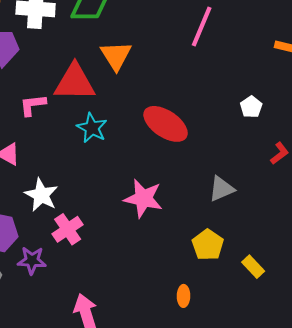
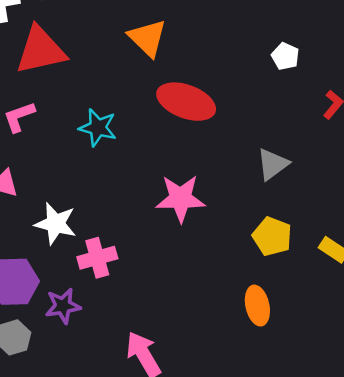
orange triangle: (116, 56) -> (147, 38), moved
red triangle: (75, 82) -> (41, 50), moved
pink cross: (68, 229) -> (97, 258), turned 32
orange ellipse: (183, 296) -> (257, 306), size x1.4

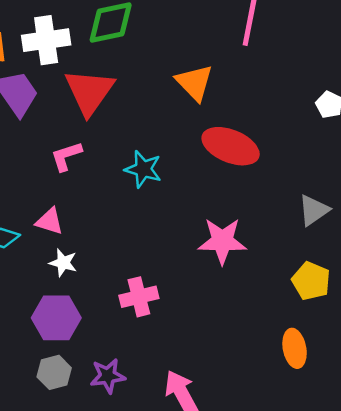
red triangle: (41, 50) -> (89, 92), turned -44
white star: (56, 224) -> (63, 263), moved, size x0.7
purple star: (63, 306) -> (108, 376), moved

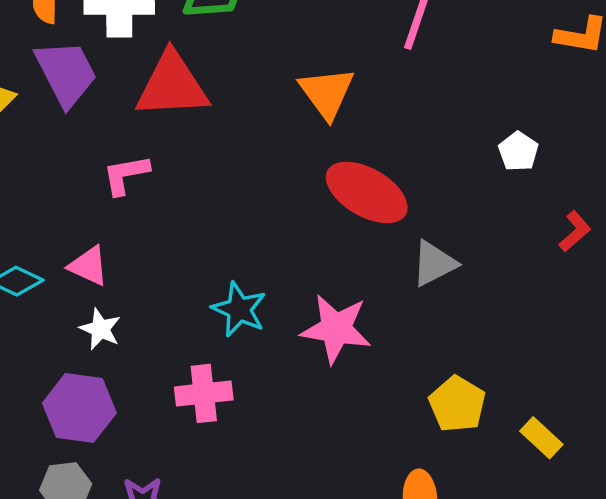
red triangle: (89, 92) -> (172, 85), turned 44
cyan star: (143, 169) -> (239, 309), moved
gray triangle: (314, 210) -> (434, 264), moved

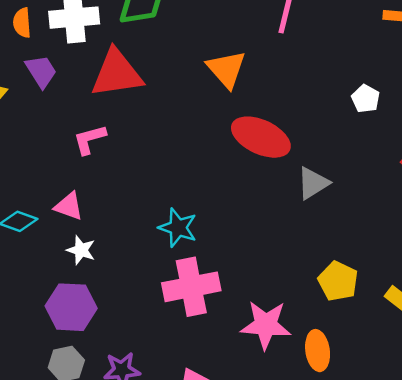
purple trapezoid: (66, 73) -> (41, 71), size x0.7
pink star: (336, 329) -> (266, 325), moved
pink cross: (204, 393) -> (191, 287), moved, size x1.4

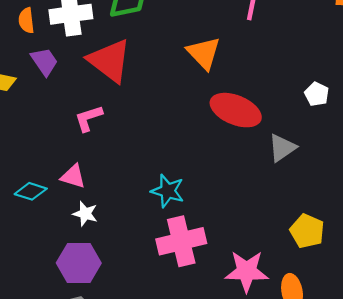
red triangle: (117, 73) -> (109, 61), turned 48
white pentagon: (366, 99) -> (317, 94), moved

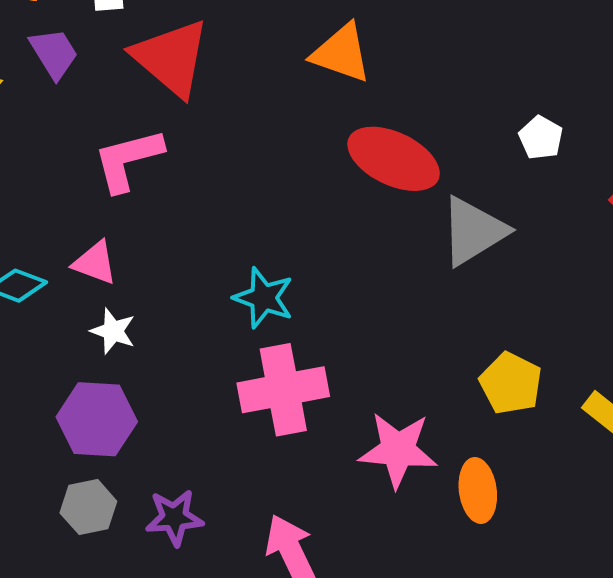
orange triangle: (204, 53) -> (341, 53), turned -30
pink L-shape: (89, 118) -> (128, 160), size x1.4
gray triangle: (282, 148) -> (473, 231), size x1.4

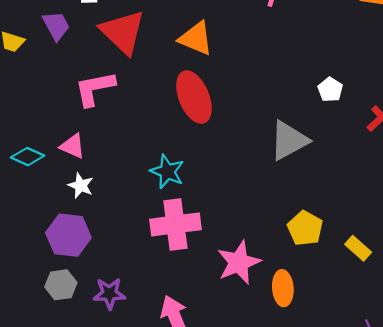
orange triangle: (341, 53) -> (196, 38), moved
red ellipse: (394, 159) -> (194, 97), moved, turned 39
pink star: (398, 450) -> (239, 262), turned -30

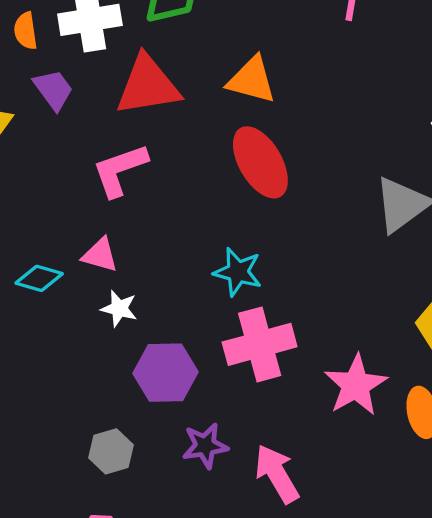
red triangle: (123, 32) -> (148, 85), turned -45
purple hexagon: (68, 235) -> (166, 373), moved
purple star: (109, 294) -> (205, 446), moved

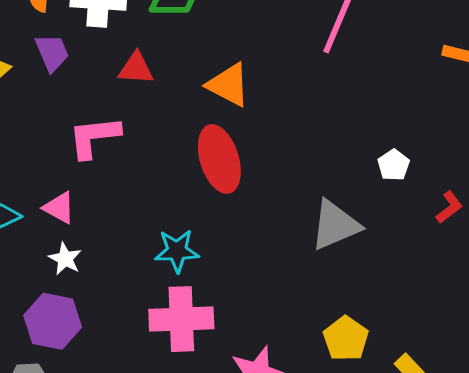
red triangle: (148, 85) -> (136, 68), size x0.6
cyan star: (238, 272) -> (177, 251), turned -30
purple hexagon: (166, 373) -> (53, 321), moved

